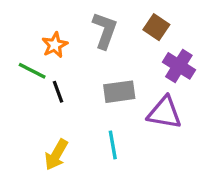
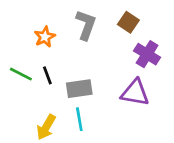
green line: (32, 71) -> (21, 74), moved
gray rectangle: (119, 92) -> (79, 89), moved
cyan line: (113, 145) -> (79, 119), moved

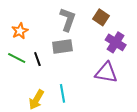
orange star: (45, 37) -> (20, 31), moved
gray rectangle: (79, 89) -> (62, 47), moved

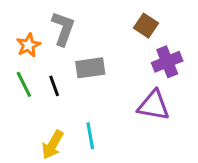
gray L-shape: (68, 19) -> (63, 29), moved
purple cross: (116, 42) -> (167, 62), turned 36
green line: (17, 58) -> (24, 84), turned 36

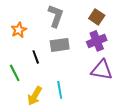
gray L-shape: (63, 29) -> (56, 16), moved
purple cross: (167, 62) -> (97, 41), moved
green line: (24, 84) -> (15, 73), moved

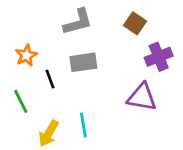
gray L-shape: (56, 16) -> (78, 22), turned 55
orange star: (19, 30) -> (26, 55), moved
purple cross: (97, 41) -> (159, 57), moved

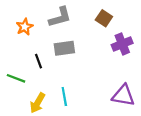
orange star: (26, 55) -> (25, 27), moved
purple triangle: (142, 97) -> (123, 95), moved
green line: (21, 101) -> (16, 78), turned -42

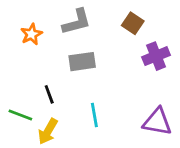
black line: (39, 61) -> (49, 94), moved
green line: (16, 78) -> (20, 115), moved
cyan line: (64, 97) -> (94, 115), moved

